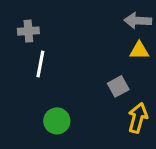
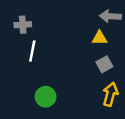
yellow triangle: (139, 51) -> (100, 38), moved
gray square: (118, 86) -> (104, 64), moved

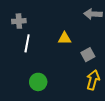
yellow triangle: (100, 38) -> (65, 38), moved

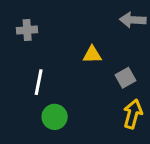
white line: (27, 43) -> (39, 82), moved

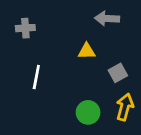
gray arrow: (133, 20) -> (107, 19), moved
green circle: (55, 117) -> (88, 112), moved

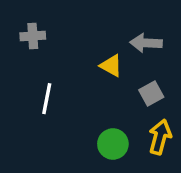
gray arrow: (107, 19) -> (146, 43), moved
yellow triangle: (87, 51) -> (111, 66), turned 30

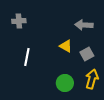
yellow triangle: (111, 66) -> (66, 46), moved

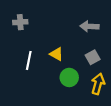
yellow triangle: (66, 46) -> (56, 54), moved
green circle: (65, 83) -> (69, 77), moved

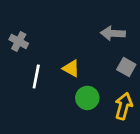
gray cross: (20, 22) -> (19, 41), moved, turned 32
gray square: (93, 57) -> (126, 67), moved, turned -32

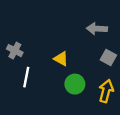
gray cross: (19, 41) -> (15, 51), moved
white line: (36, 76) -> (26, 77), moved

